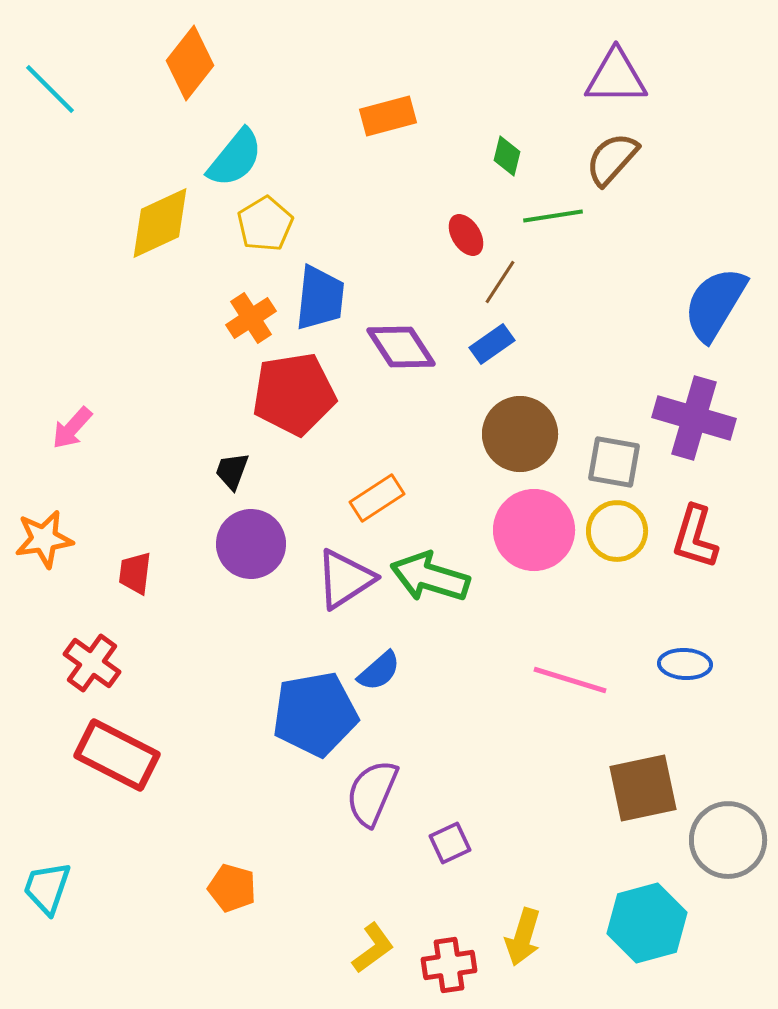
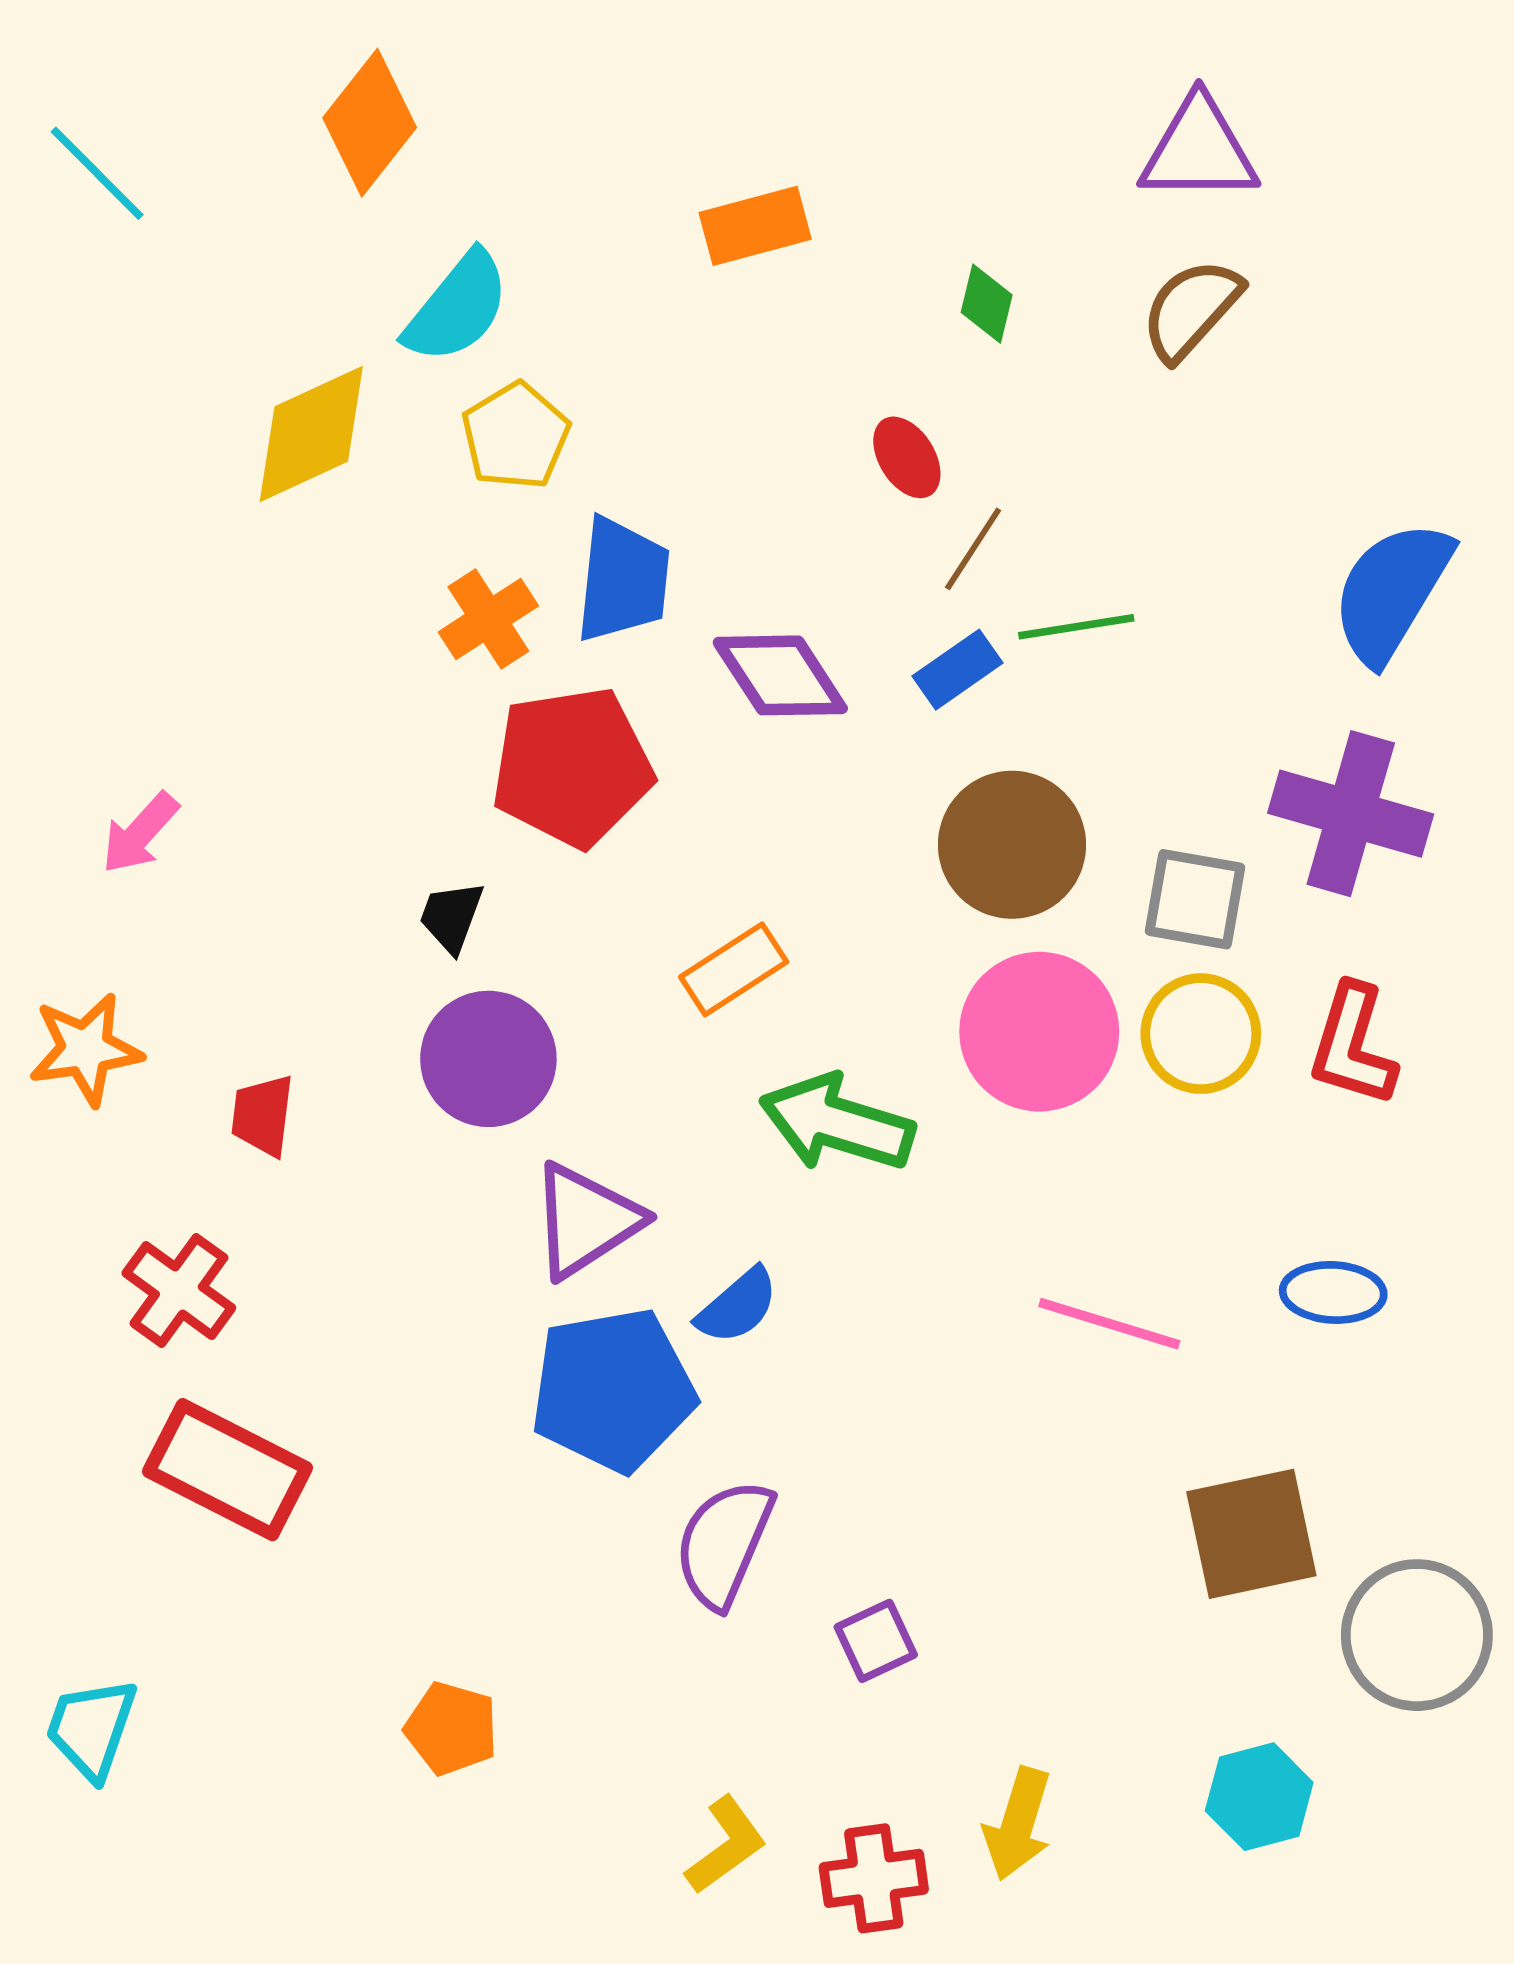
green line: (553, 216) -> (1076, 627), moved
purple triangle: (345, 579) -> (586, 1220), moved
cyan hexagon: (647, 923) -> (1259, 1797), size x0.7

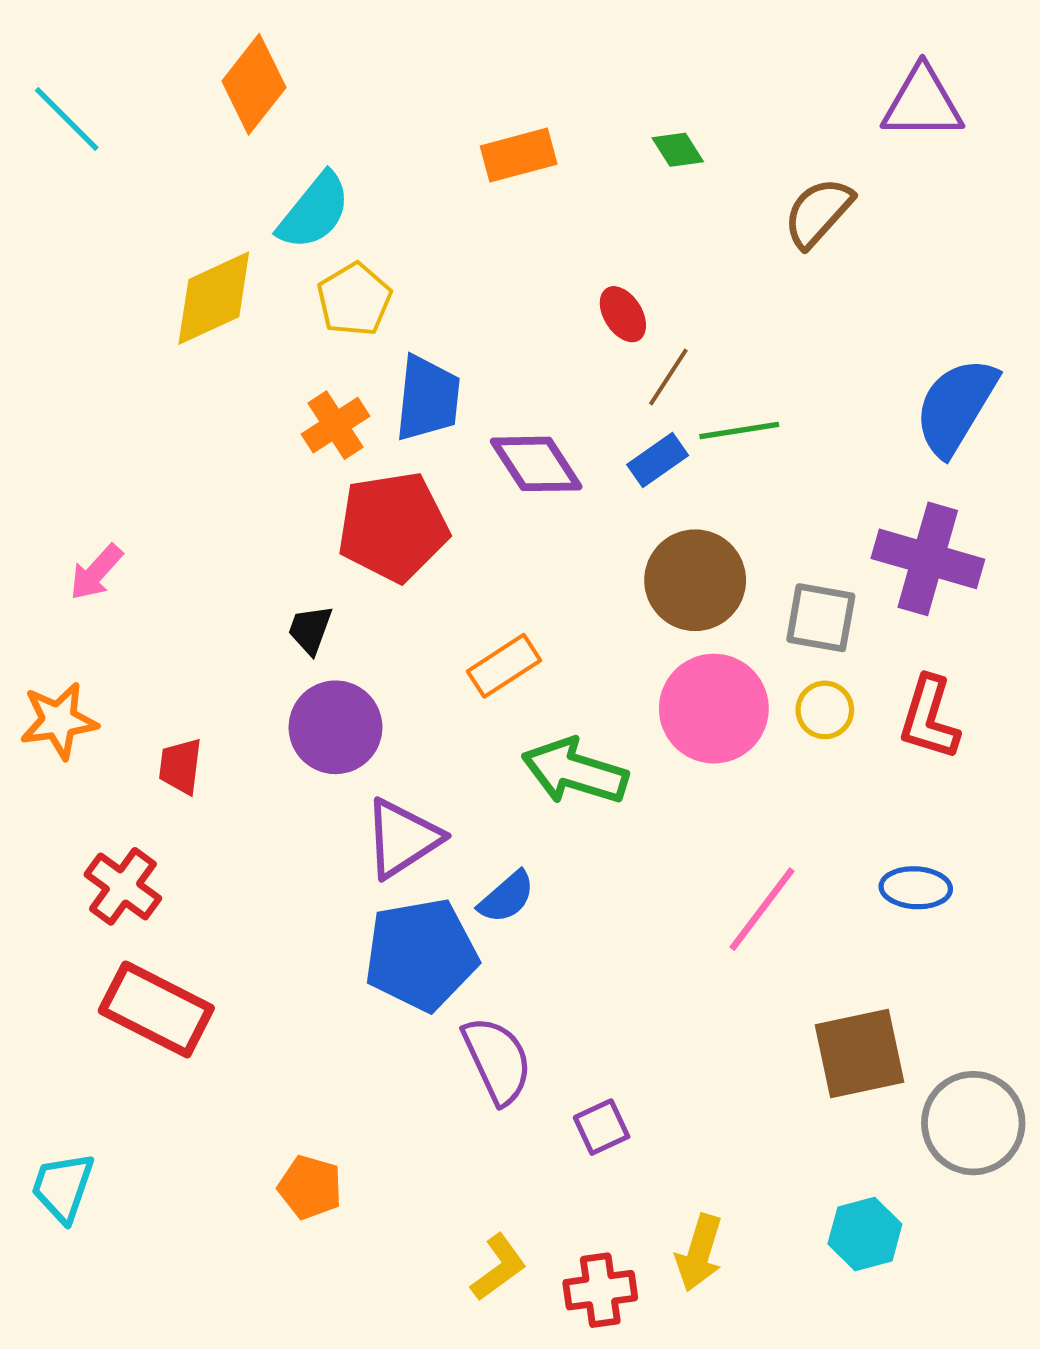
purple triangle: (1199, 150) -> (922, 103), moved
green diamond: (987, 304) -> (678, 150), moved, turned -46
yellow circle: (1201, 1034) -> (825, 710), size x0.7
pink line: (1109, 1324) -> (762, 909), turned -70
purple semicircle: (724, 1544) -> (497, 1060), turned 132

